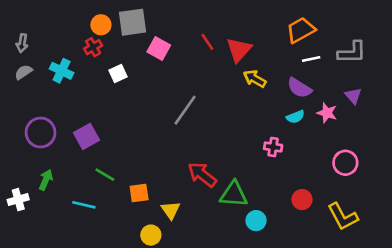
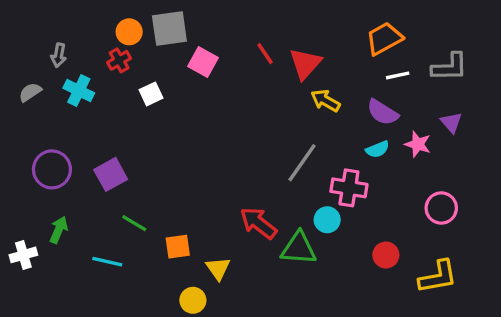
gray arrow: (22, 43) -> (59, 55), moved
gray line: (185, 110) -> (302, 163), moved
pink cross: (273, 147) -> (349, 188), size x1.5
yellow L-shape: (343, 217) -> (438, 277), turned -72
cyan circle: (256, 221) -> (327, 220), moved

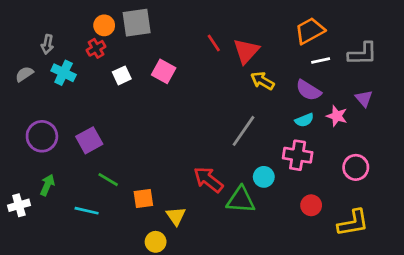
pink square: (203, 62) -> (164, 71), moved
pink cross: (349, 188) -> (298, 155), moved

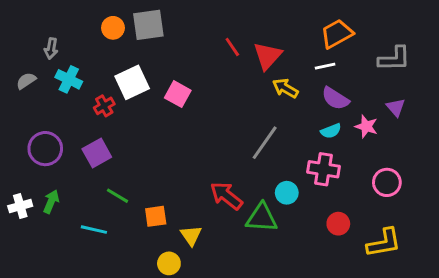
red cross: (96, 48) -> (104, 106), moved
white line: (321, 61) -> (325, 66), moved
pink square: (164, 71) -> (178, 94), moved
white square: (122, 75) -> (132, 82), size x1.6
white cross: (19, 205) -> (20, 206), moved

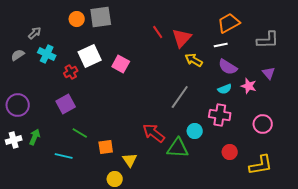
gray arrow: (51, 48) -> (35, 33), turned -144
purple circle: (45, 149) -> (18, 105), moved

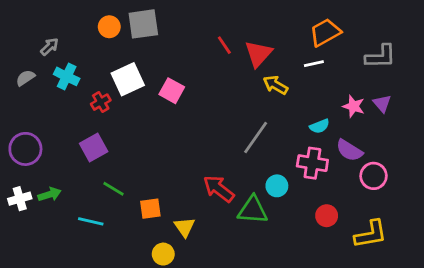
purple semicircle: (228, 67) -> (349, 150), moved
pink star: (249, 86) -> (354, 106), moved
green arrow: (35, 137) -> (50, 194), turned 49

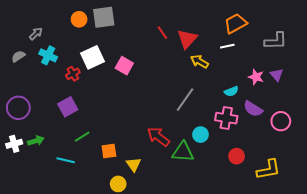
pink circle: (374, 176) -> (281, 121), moved
green line: (113, 189) -> (82, 137), turned -63

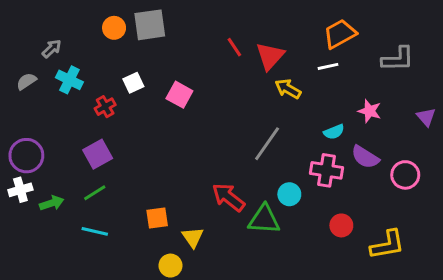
white square: (92, 57) -> (133, 83), size x0.6
purple triangle: (277, 75) -> (426, 117), moved
green line: (82, 137) -> (95, 193), moved
white cross: (14, 144) -> (20, 190), moved

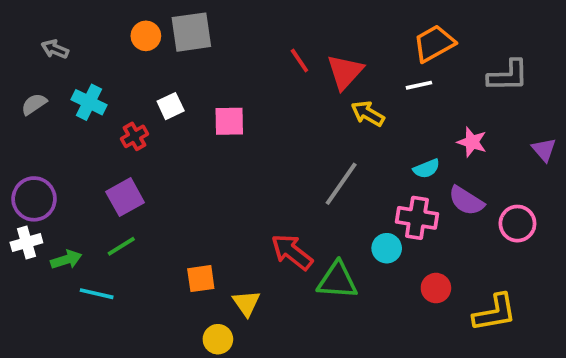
gray arrow: (52, 49) -> (55, 49), moved, turned -114
pink square: (179, 95) -> (229, 121), turned -30
cyan circle: (289, 194) -> (387, 248), moved
cyan line: (95, 231) -> (97, 294), moved

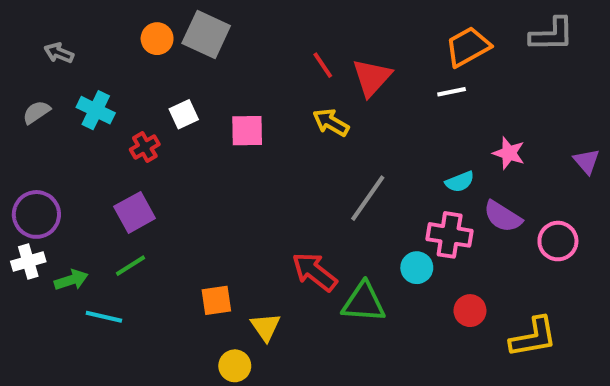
gray square: (191, 32) -> (206, 35), turned 33
gray L-shape: (508, 76) -> (552, 35), moved
yellow arrow: (368, 114) -> (331, 122), moved

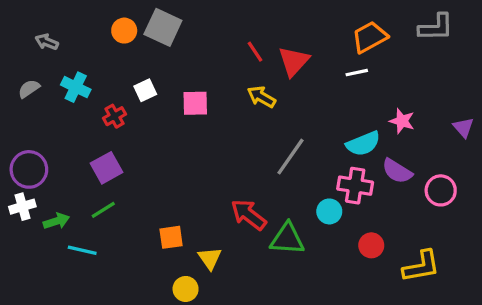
cyan semicircle: (460, 182) -> (363, 144), size x1.5

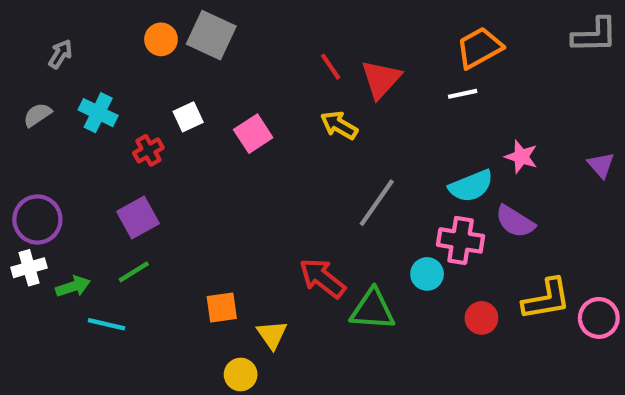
gray L-shape: (436, 27) -> (595, 35), moved
gray arrow: (47, 42) -> (60, 54), turned 100
pink square: (195, 103) -> (253, 134), turned -32
pink circle: (441, 190) -> (599, 318), moved
yellow L-shape: (421, 266) -> (546, 299), moved

